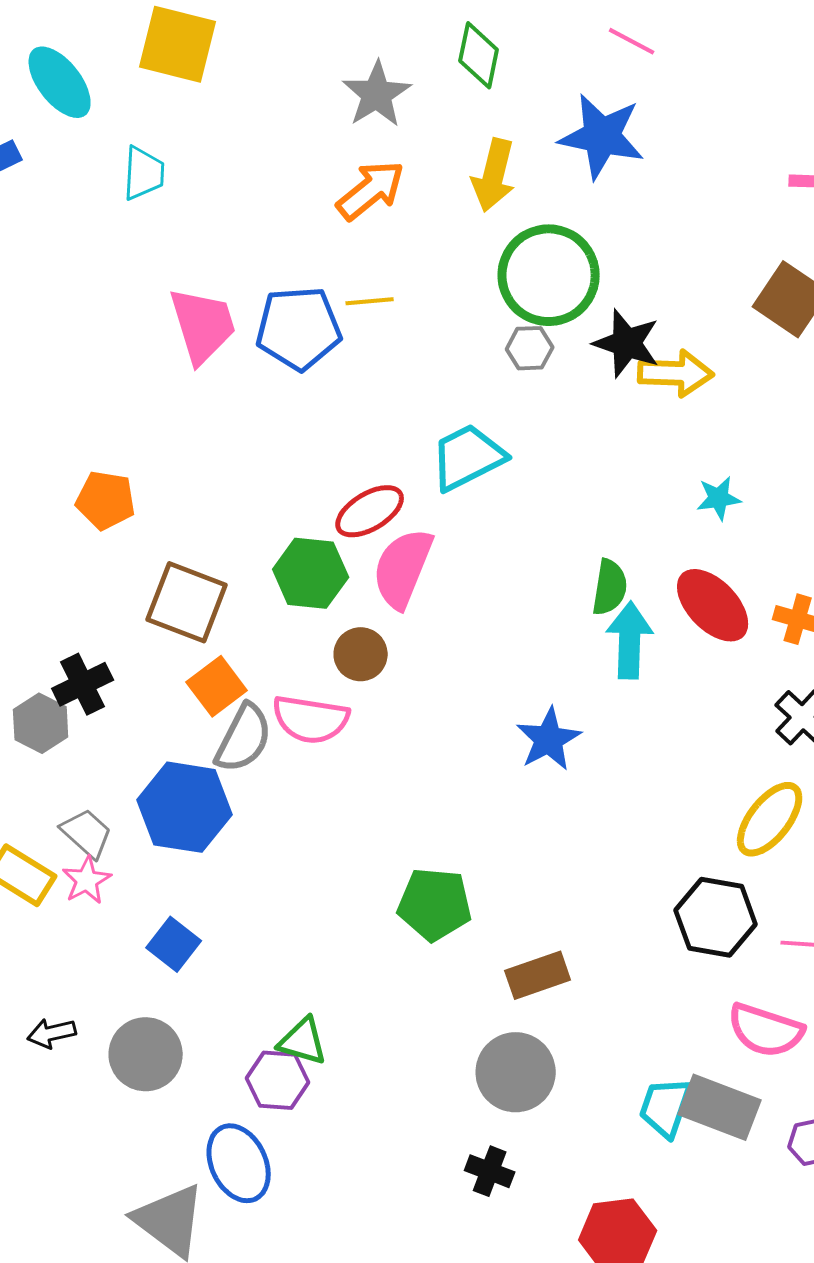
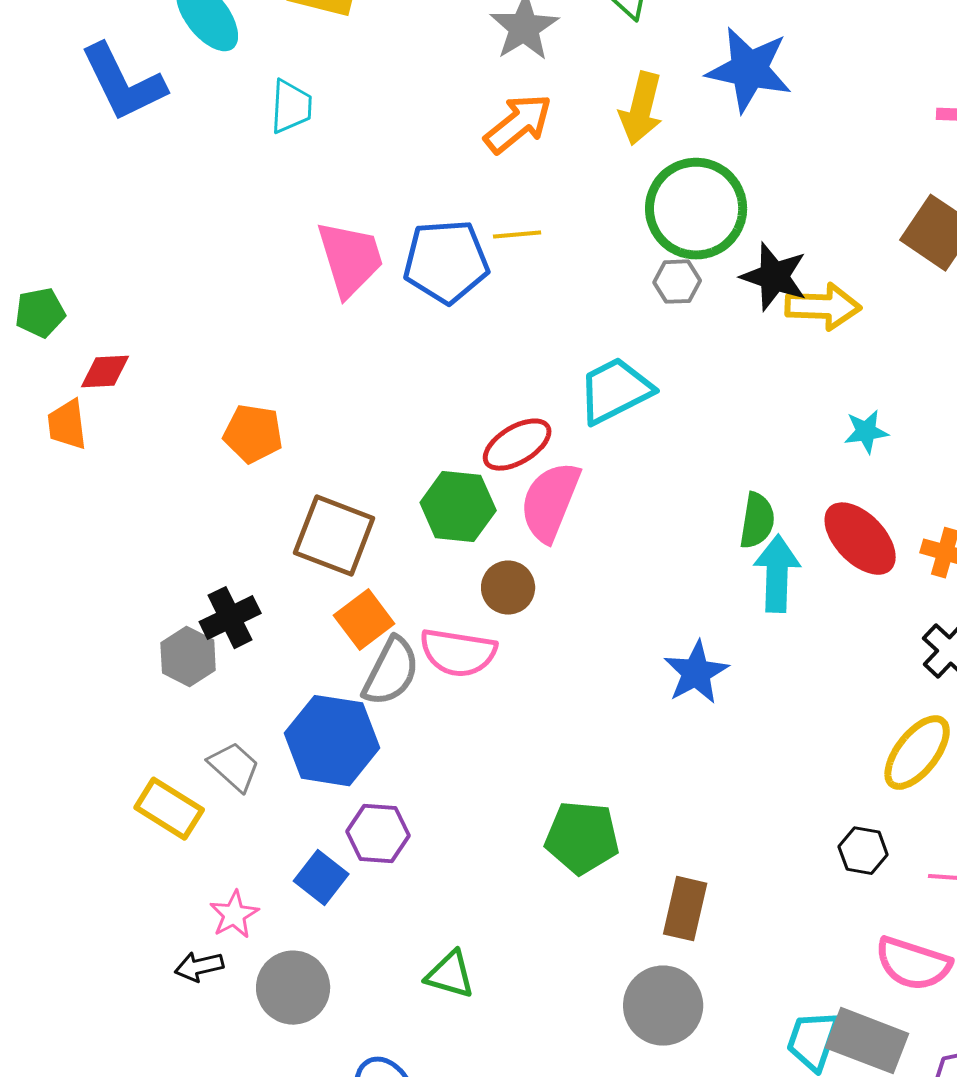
pink star: (87, 880) -> (234, 915), moved
black hexagon: (716, 917) -> (863, 851), size x0.6
brown rectangle: (538, 975) -> (685, 909), turned -58
purple hexagon: (278, 1080) -> (378, 834), moved

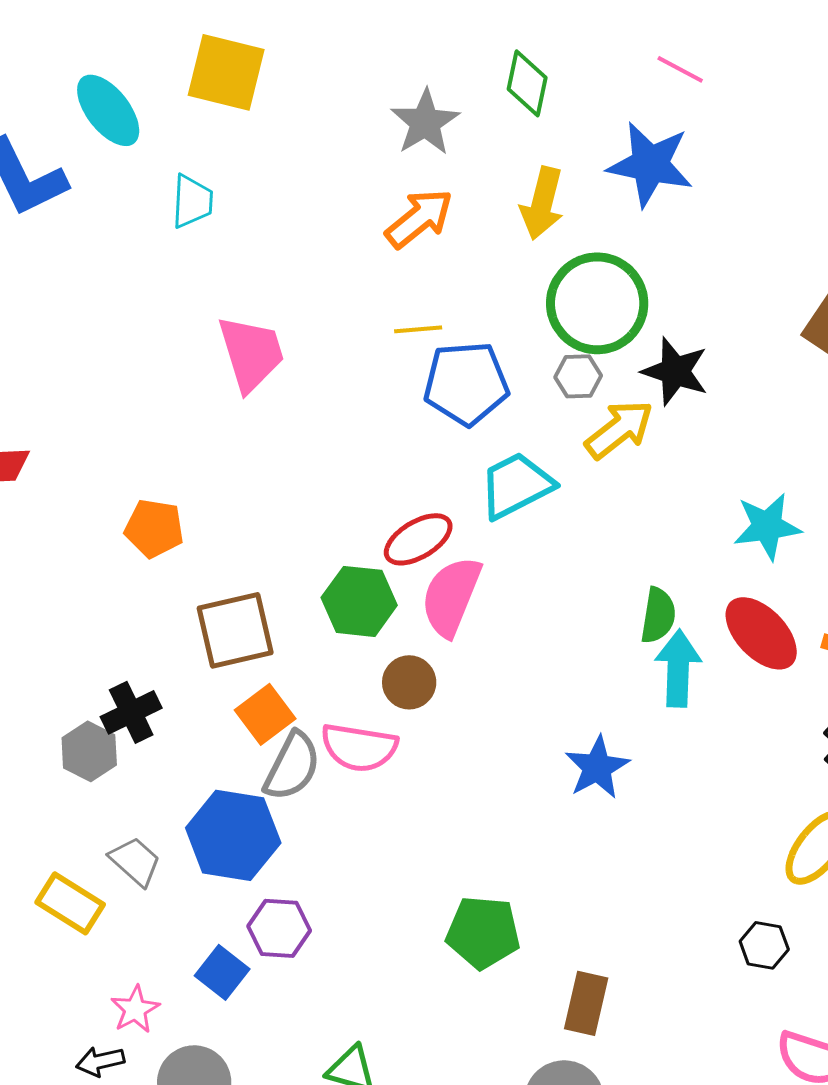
blue pentagon: (446, 262) -> (466, 383), moved
yellow arrow: (823, 307) -> (619, 429), moved, turned -40
cyan star: (866, 432) -> (767, 526), size x1.5
brown square: (334, 536) -> (235, 630), turned -34

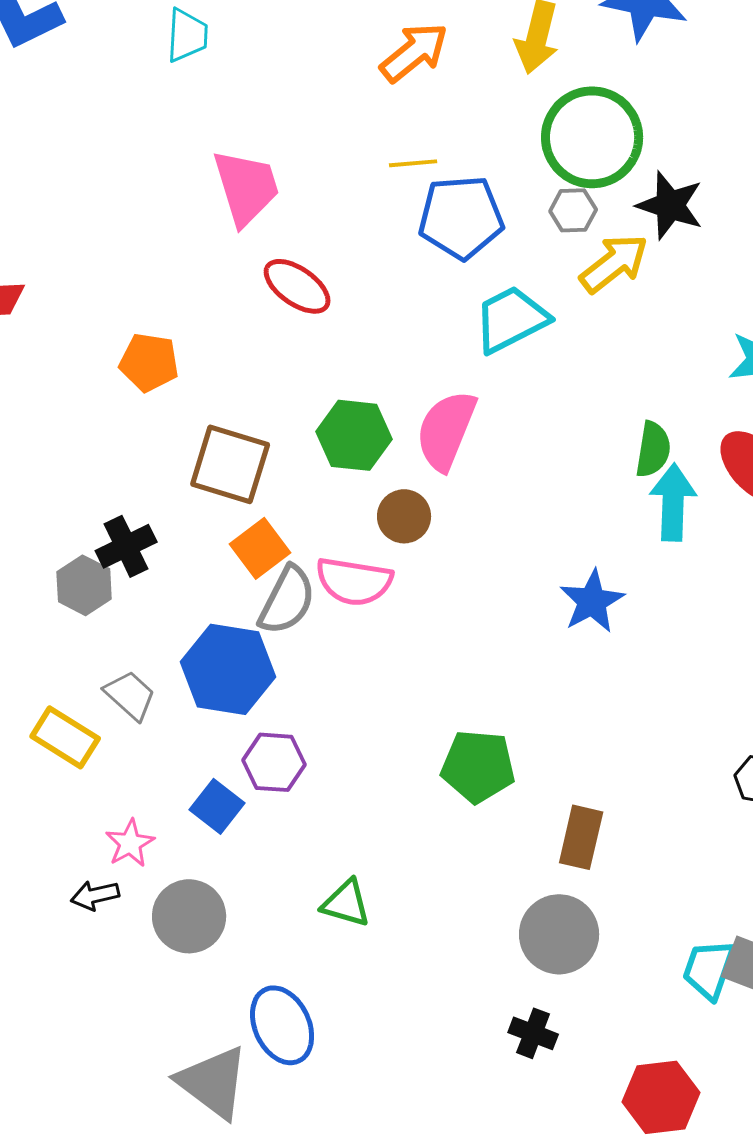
red ellipse: (418, 539) -> (297, 286), moved, turned 66
brown square: (235, 630) -> (230, 464), turned 30

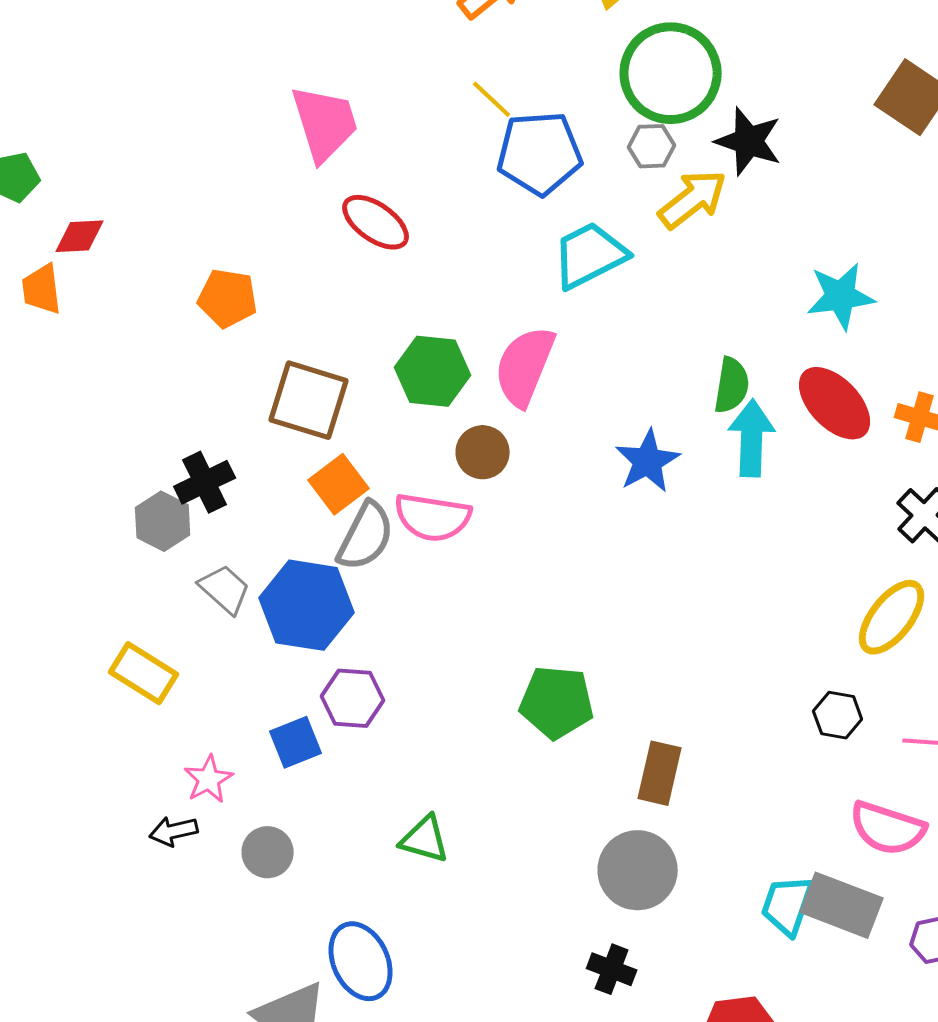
yellow line: (413, 163) -> (492, 99), turned 48
blue star: (592, 601) -> (648, 461), moved
gray trapezoid: (130, 695) -> (225, 589), moved
blue square: (217, 806) -> (296, 742), turned 30
gray circle: (189, 916) -> (268, 852), size x0.7

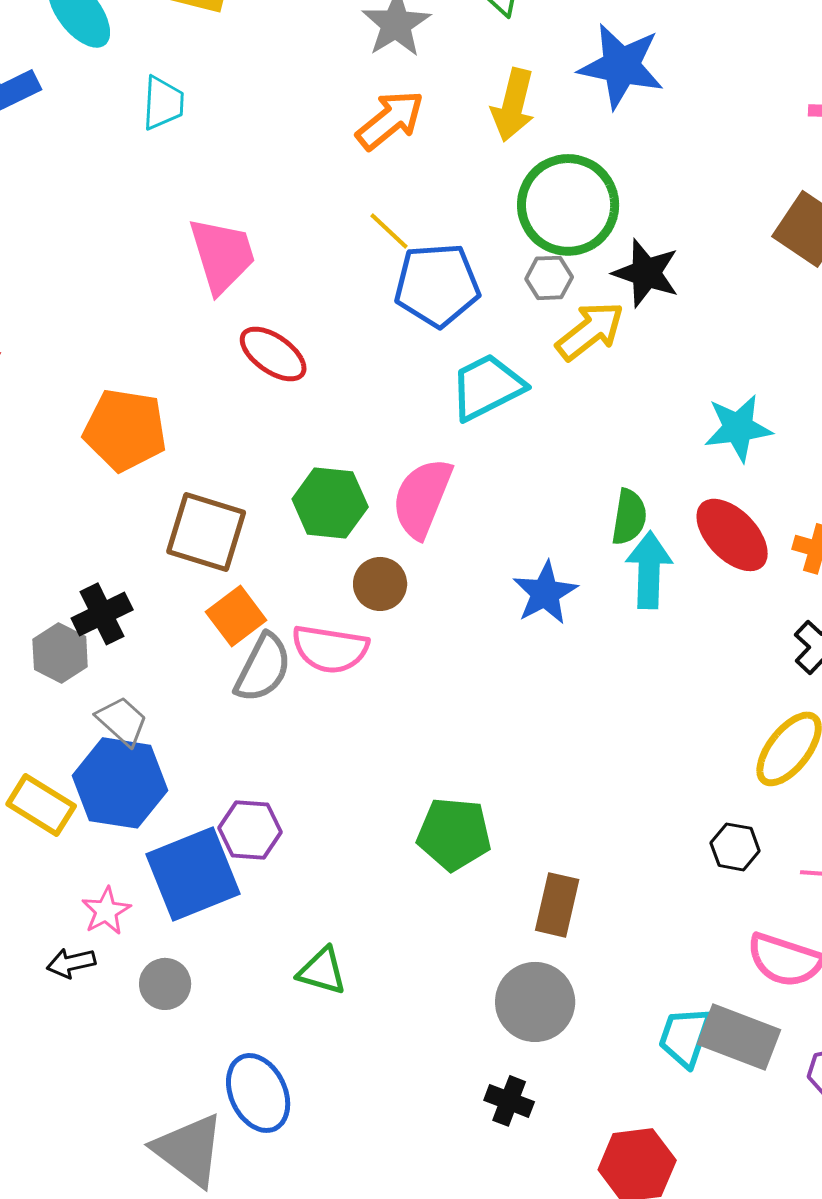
orange pentagon: (228, 298) -> (125, 430), size x1.4
blue hexagon: (307, 605) -> (120, 783), moved
blue square: (296, 742) -> (193, 874), size x1.8

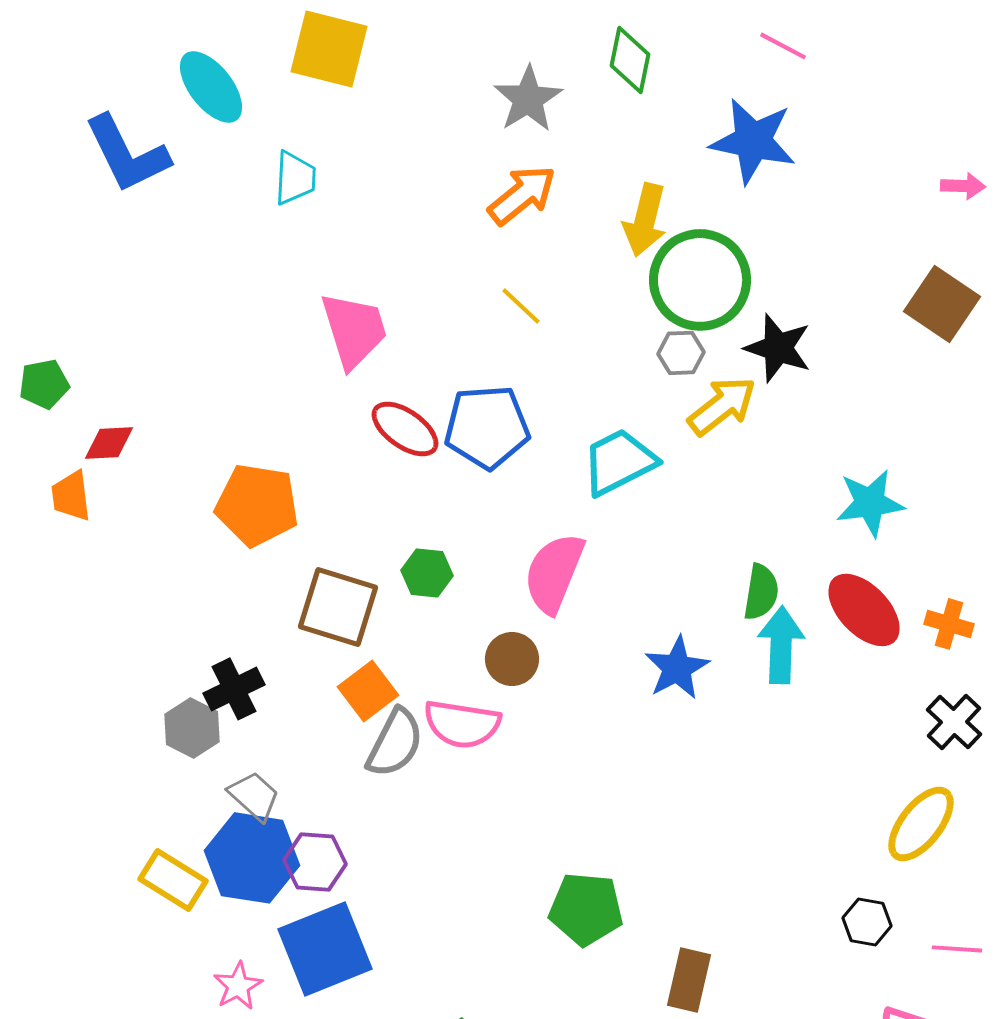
yellow arrow: (513, 105) -> (645, 220), moved
blue pentagon: (437, 285) -> (487, 427), moved
green hexagon: (330, 503) -> (427, 573), moved, size x0.7
purple hexagon: (250, 830) -> (315, 862), moved

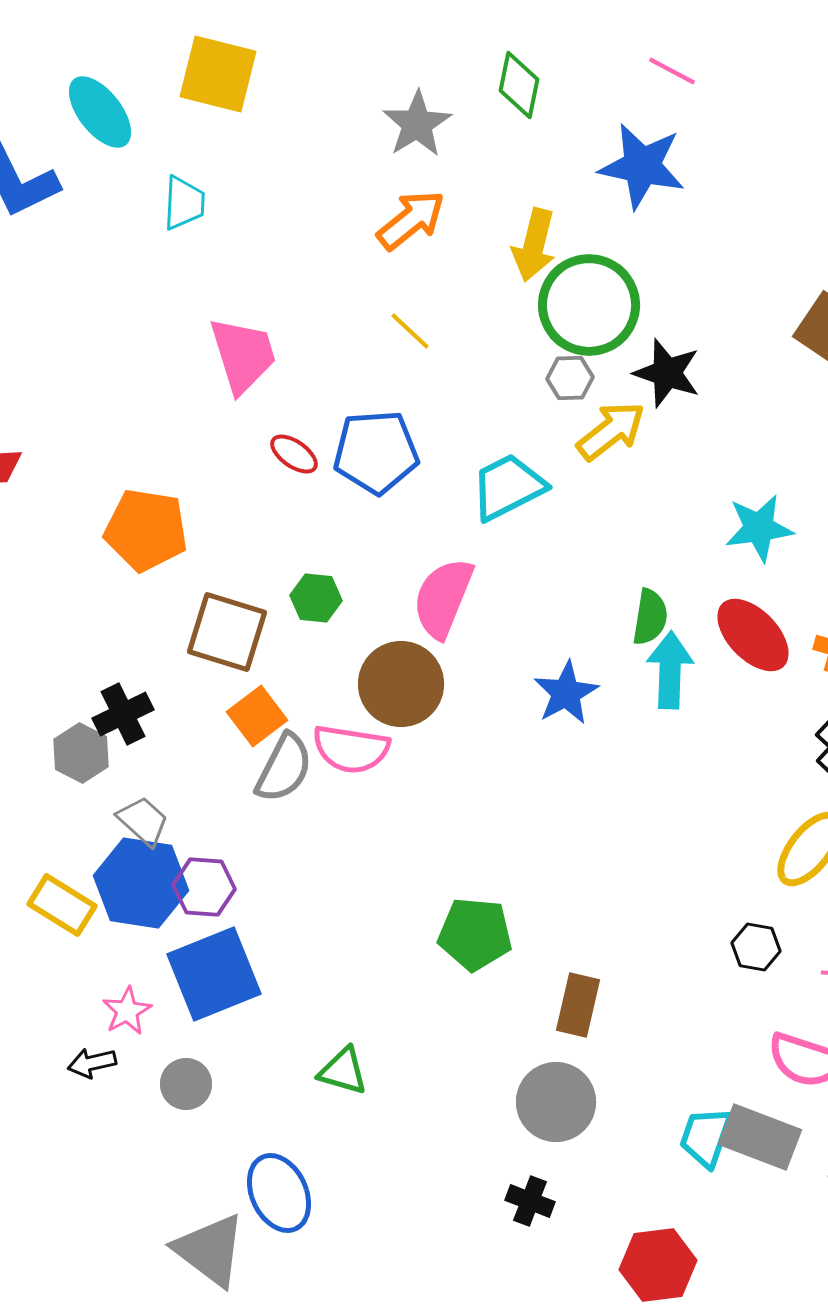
red ellipse: (405, 429) -> (294, 454), size x0.7
brown circle: (512, 659) -> (401, 684), size x1.6

